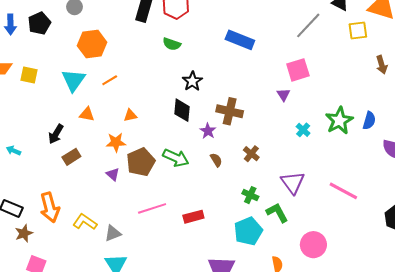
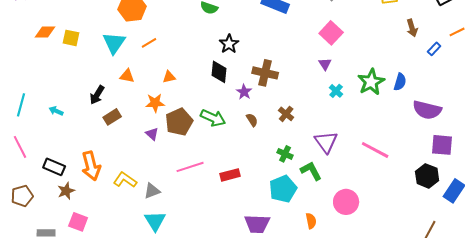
pink square: (298, 70) -> (331, 33), turned -30
purple triangle: (283, 95) -> (325, 64), moved

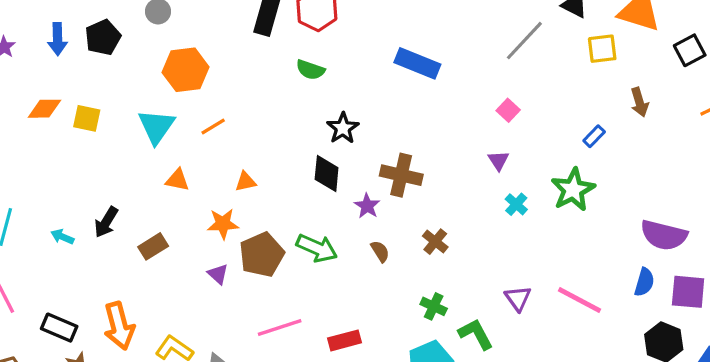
pink square: (331, 33) -> (508, 110), size x0.6
blue rectangle: (434, 49) -> (594, 136), moved
blue semicircle: (400, 82) -> (644, 282), moved
black arrow: (97, 95) -> (106, 222), moved
purple triangle: (326, 142) -> (518, 298), moved, size x0.7

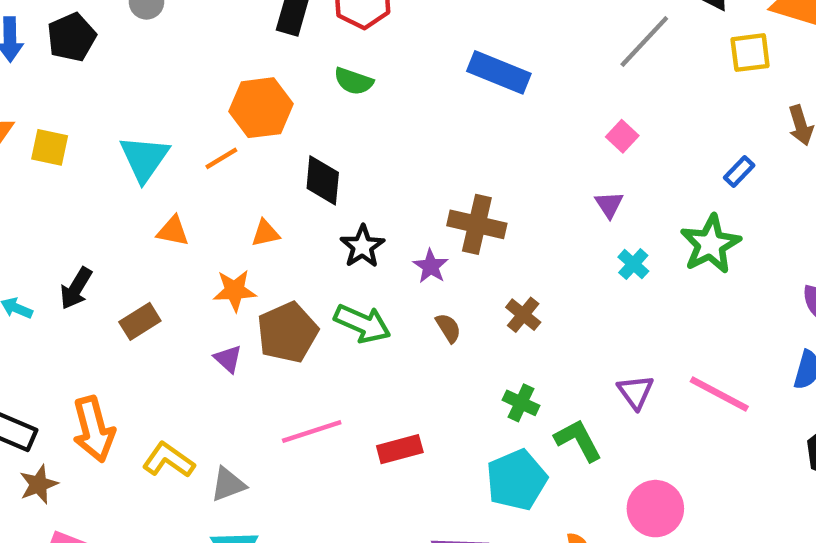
orange hexagon: (186, 70) -> (261, 108), moved
black star: (343, 128) -> (362, 246), moved
black diamond: (327, 174) -> (323, 180), moved

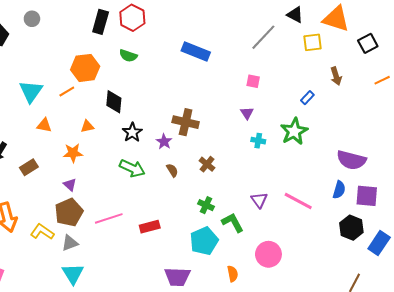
pink square: (622, 136) -> (253, 81), turned -32
cyan cross: (633, 264) -> (258, 141), turned -32
brown pentagon: (287, 332) -> (69, 212), moved

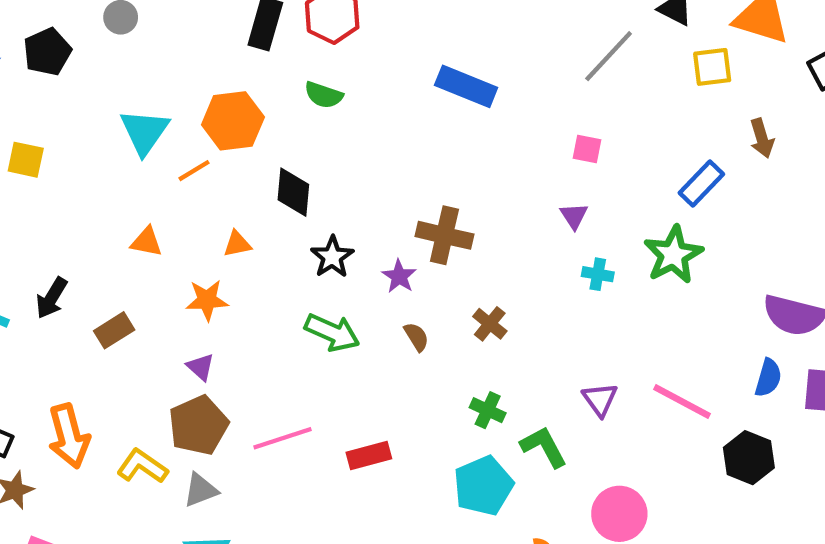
cyan triangle: (31, 91) -> (144, 132), moved
blue rectangle: (307, 98) -> (701, 183), size x1.5
black hexagon: (351, 228) -> (749, 458), moved

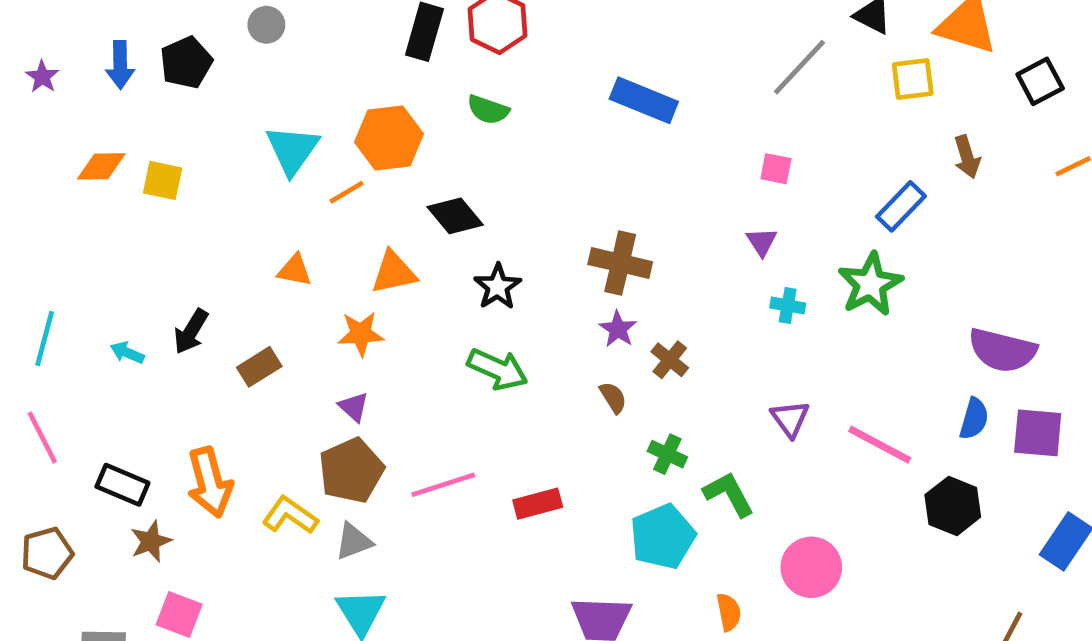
black diamond: (293, 192) -> (455, 216), turned -45
orange triangle: (237, 244) -> (394, 272), size x1.5
purple star: (399, 276) -> (618, 329), moved
brown semicircle: (416, 337) -> (613, 397), moved
purple triangle: (600, 399) -> (790, 419), moved

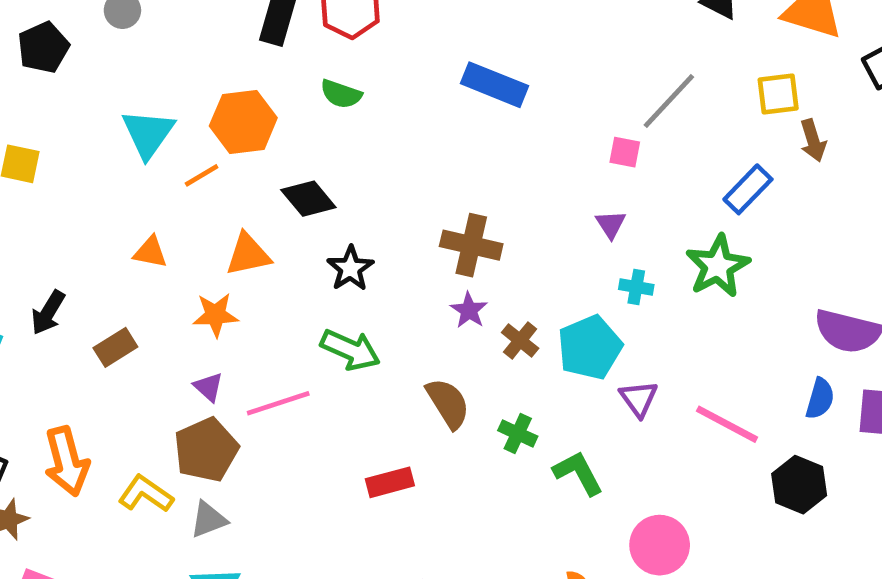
gray line: (799, 67) -> (669, 101), moved
yellow square: (913, 79) -> (778, 94), moved
brown semicircle: (613, 397) -> (448, 403), moved, size x1.6
pink line: (443, 485) -> (278, 403), moved
cyan pentagon: (663, 537) -> (590, 347), moved

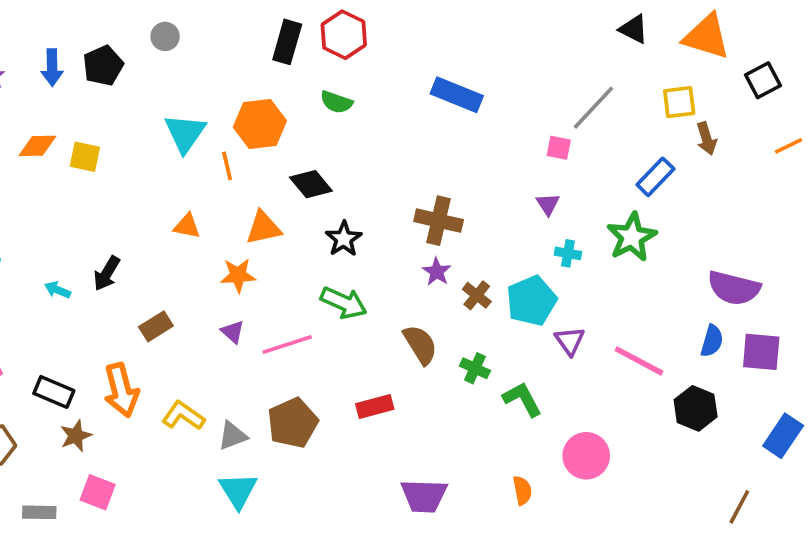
orange line: (202, 175) -> (227, 166), turned -72
brown rectangle: (115, 347) -> (156, 326), moved
brown pentagon: (206, 450) -> (293, 423), moved

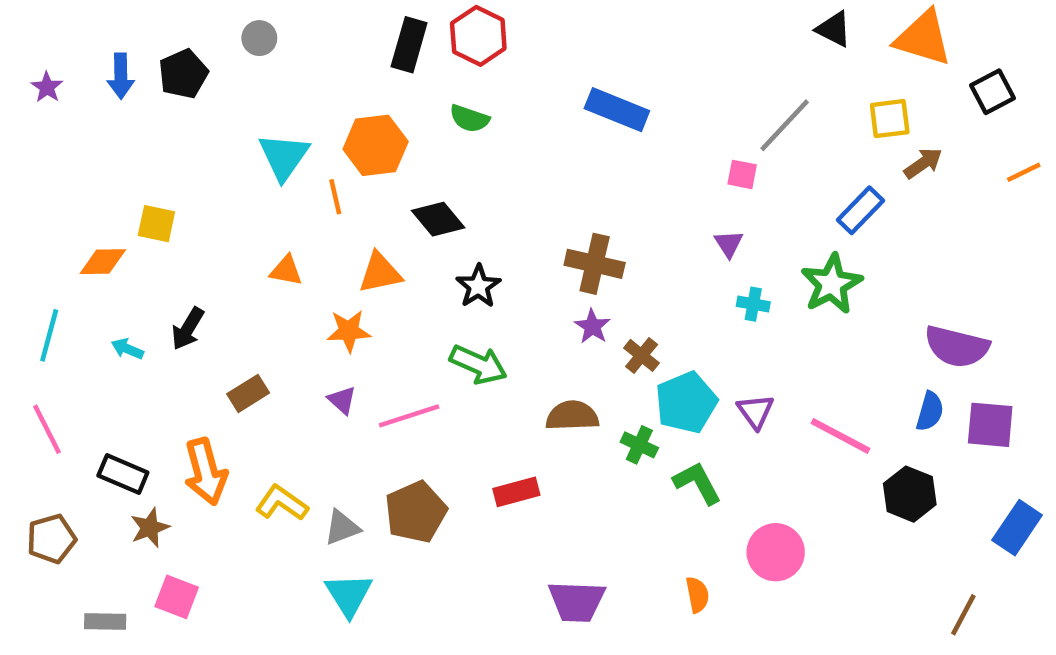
brown arrow: (706, 139) -> (923, 163), turned -108
orange diamond: (37, 146) -> (103, 262), moved
yellow square: (85, 157) -> (156, 224), moved
cyan pentagon: (531, 301) -> (686, 402), moved
brown semicircle: (420, 345) -> (572, 416), turned -60

